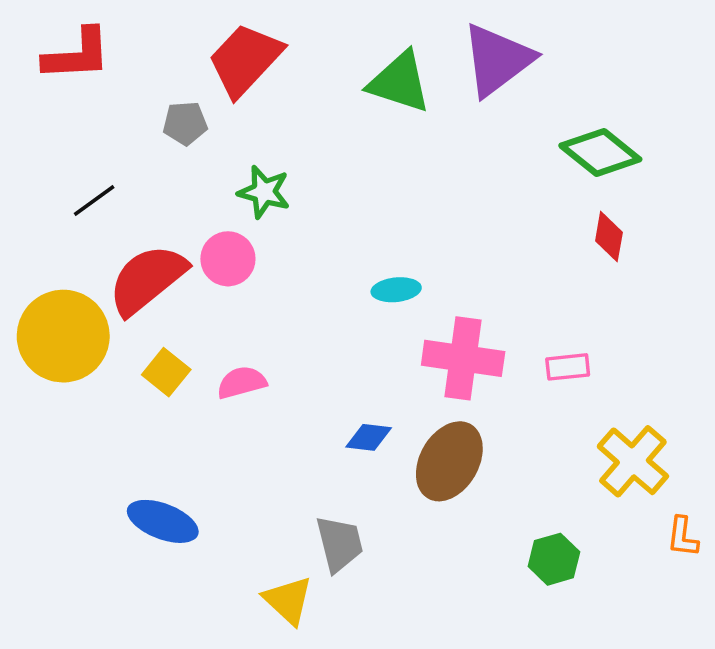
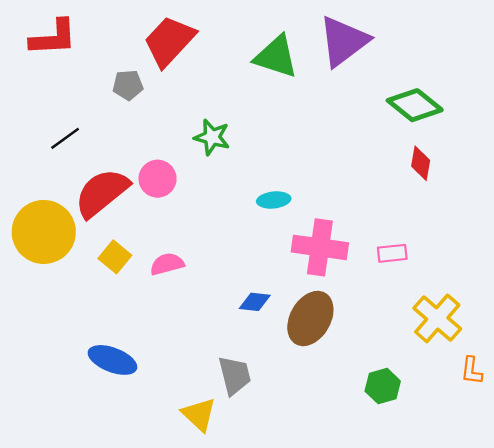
green star: (264, 192) -> (212, 137), moved

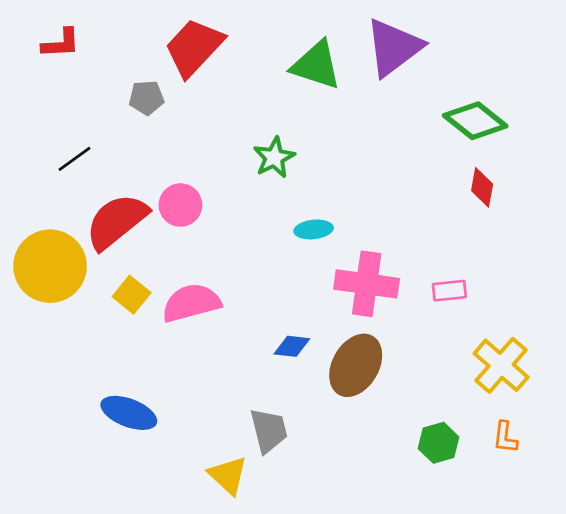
red L-shape: (53, 38) -> (61, 43), size x0.7
green star: (212, 137) -> (274, 157), moved, turned 30
pink semicircle: (167, 264) -> (191, 303), size x1.5
orange L-shape: (472, 371) -> (505, 437), moved

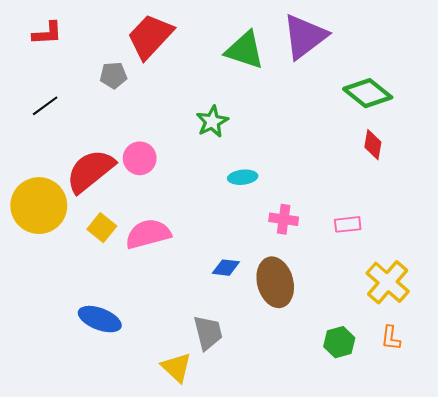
black line: (74, 159) -> (45, 106), moved
pink cross: (367, 284) -> (284, 219), size x0.6
brown ellipse: (356, 365) -> (275, 282), turned -45

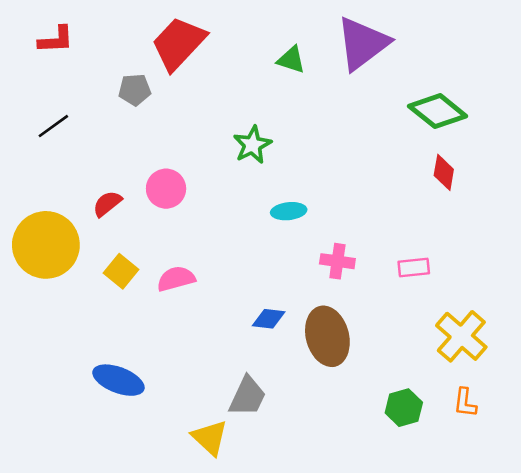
green triangle: (245, 50) -> (291, 60), size x0.6
red semicircle: (90, 171) -> (107, 204), size x0.5
pink semicircle: (148, 234) -> (176, 279), size x0.7
gray trapezoid: (208, 333) -> (247, 396), turned 39

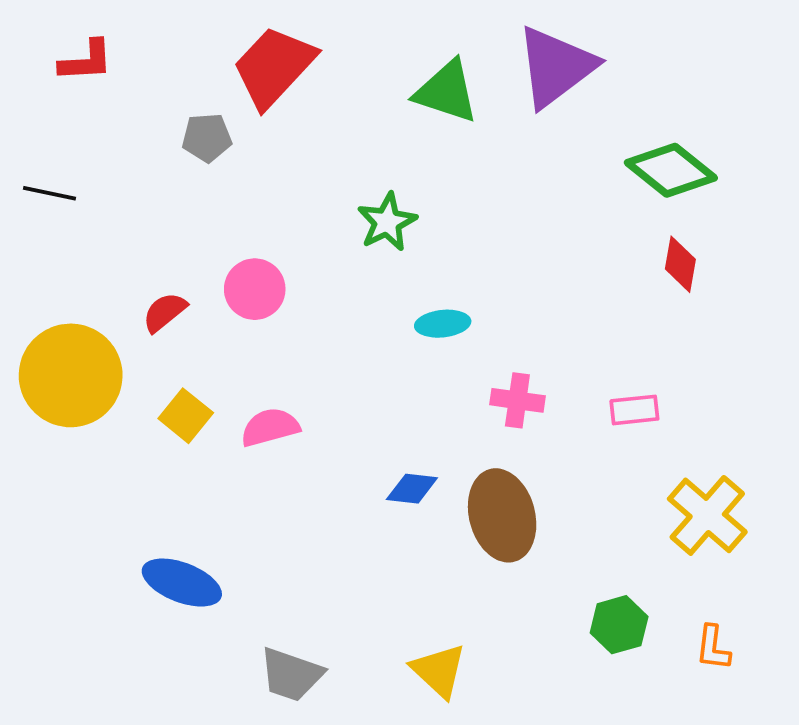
green triangle: (291, 60) -> (446, 92), size x1.5
black line: (53, 126) -> (50, 193), moved, turned 48
gray trapezoid: (247, 396) -> (291, 675), moved, turned 84
orange L-shape: (465, 403) -> (713, 648), moved
yellow triangle: (210, 438) -> (439, 671), moved

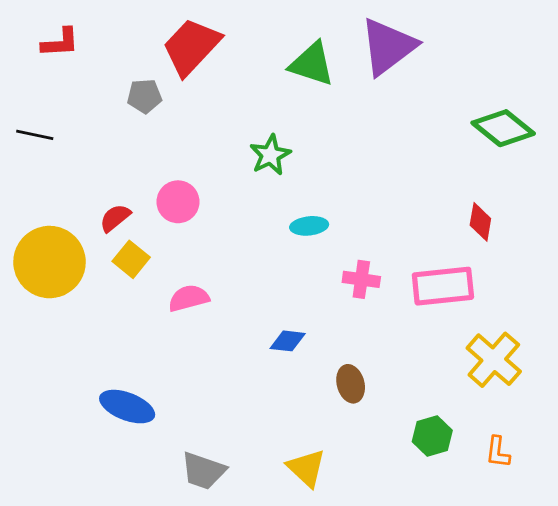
green diamond: (671, 170) -> (503, 128), moved
red diamond: (680, 264) -> (480, 222), moved
pink rectangle: (634, 410) -> (443, 286), size x1.8
yellow square: (186, 416) -> (131, 259), moved
brown ellipse: (502, 515) -> (351, 384), moved, size x0.6

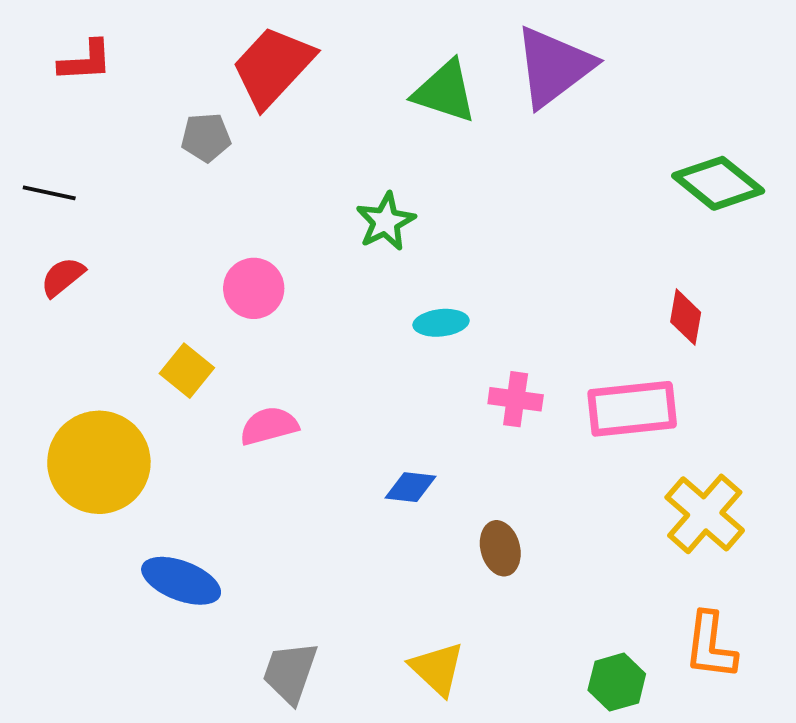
red semicircle: (115, 218) -> (63, 277), moved
yellow circle: (49, 262) -> (99, 462), moved
green hexagon: (432, 436) -> (617, 682), moved
orange L-shape: (498, 452) -> (710, 646), size x1.5
gray trapezoid: (203, 471) -> (290, 673), turned 90

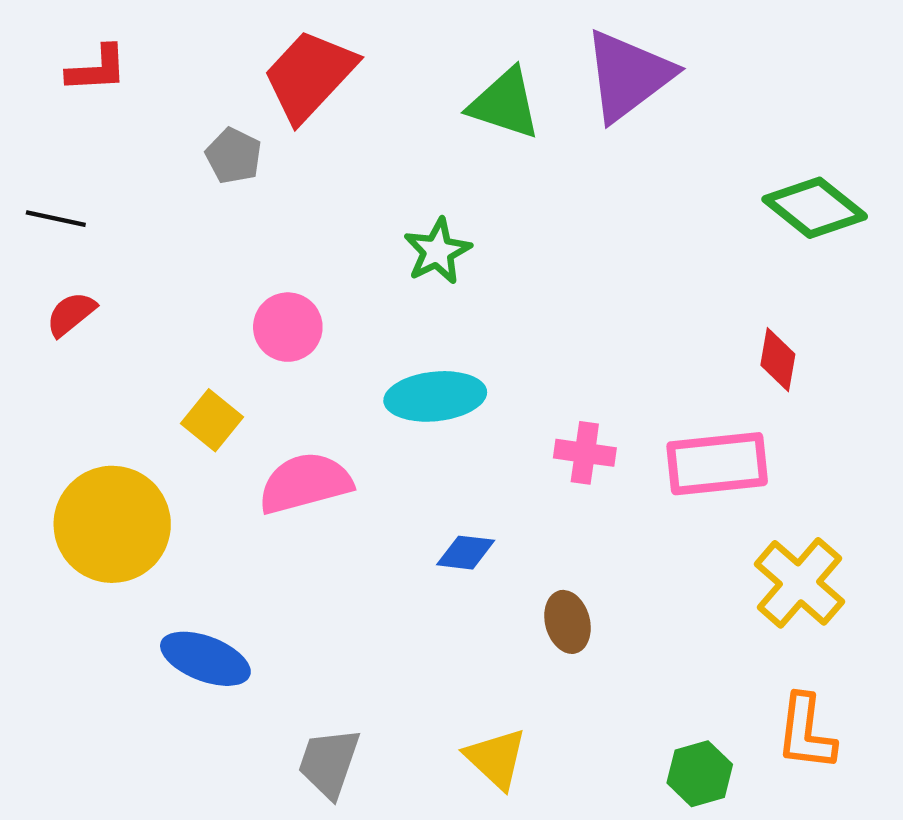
gray pentagon: (206, 137) -> (234, 156), turned 30
cyan ellipse: (441, 323) -> (435, 396), moved, size x1.6
pink semicircle: (269, 426) -> (305, 483), size x1.4

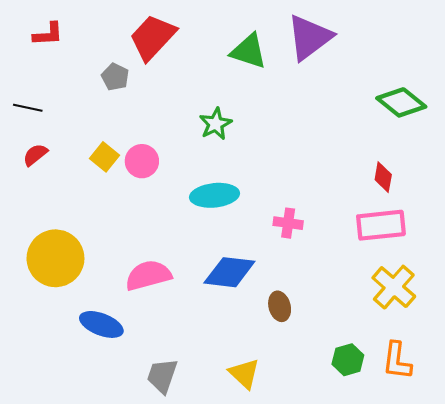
yellow square: (212, 420) -> (105, 157), moved
pink rectangle: (717, 464) -> (381, 225), moved
pink semicircle: (305, 483) -> (148, 275), moved
blue diamond: (466, 553) -> (229, 272), size x1.8
green hexagon: (700, 774) -> (348, 360), moved

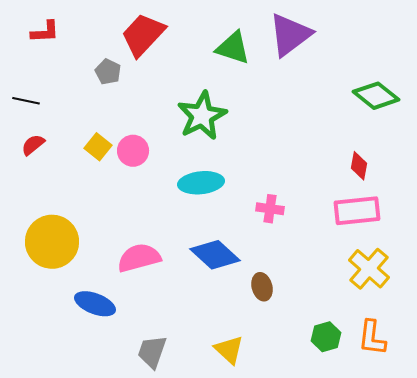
green star: (216, 124) -> (202, 116), size x1.6
blue diamond: (229, 272) -> (215, 255), turned 36

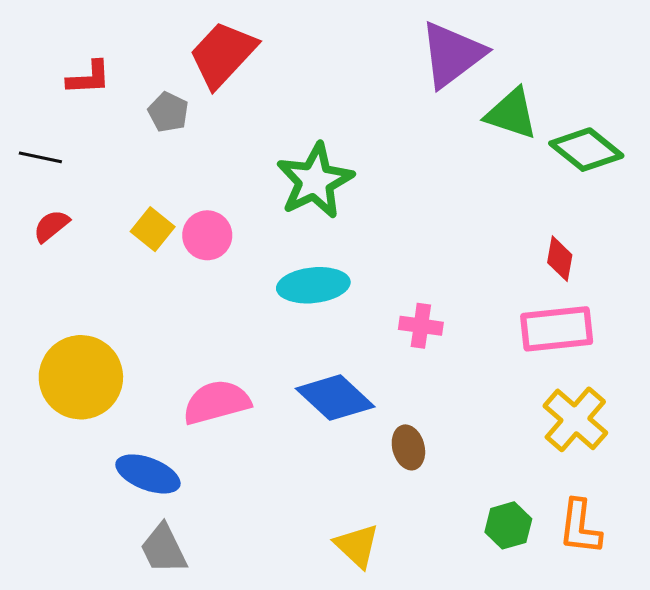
red L-shape: (45, 32) -> (89, 78), moved
green triangle: (233, 48) -> (511, 114), moved
gray trapezoid: (152, 352) -> (164, 549), moved, turned -45

